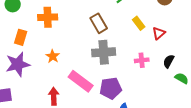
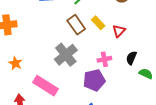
brown rectangle: (99, 23) -> (76, 25), moved
gray cross: (104, 52) -> (66, 55), turned -30
purple pentagon: (111, 88) -> (94, 80), moved

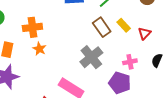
orange star: (15, 63) -> (39, 49), moved
purple pentagon: (94, 80) -> (120, 83), turned 30

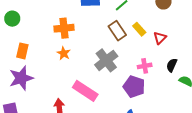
orange cross: (32, 27) -> (64, 28), moved
orange star: (39, 49) -> (64, 53), moved

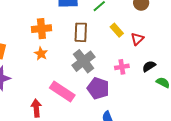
brown rectangle: (117, 31) -> (81, 32), moved, turned 36
black semicircle: (172, 65) -> (149, 66), turned 32
purple pentagon: (134, 87) -> (98, 88), moved

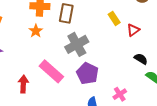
brown rectangle: (81, 32) -> (66, 13), moved
black semicircle: (149, 66) -> (141, 59), turned 56
pink cross: (122, 67) -> (120, 94), moved, turned -32

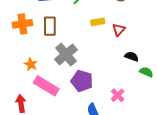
yellow rectangle: (114, 18) -> (98, 22), turned -56
orange star: (36, 31) -> (31, 64), moved

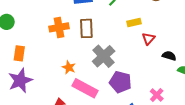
red triangle: (119, 30) -> (148, 39), moved

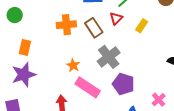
yellow rectangle: (134, 23) -> (142, 26), turned -48
brown rectangle: (86, 28) -> (94, 28), turned -36
red triangle: (148, 39) -> (116, 18), moved

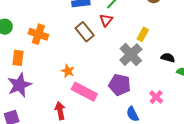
orange cross: (66, 25) -> (38, 34), moved, turned 30
yellow rectangle: (142, 26) -> (143, 34), moved
gray cross: (109, 57) -> (131, 55), moved

